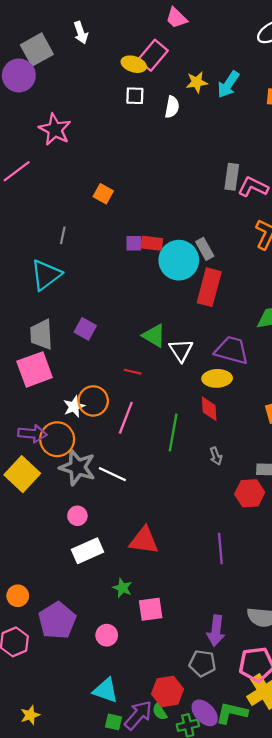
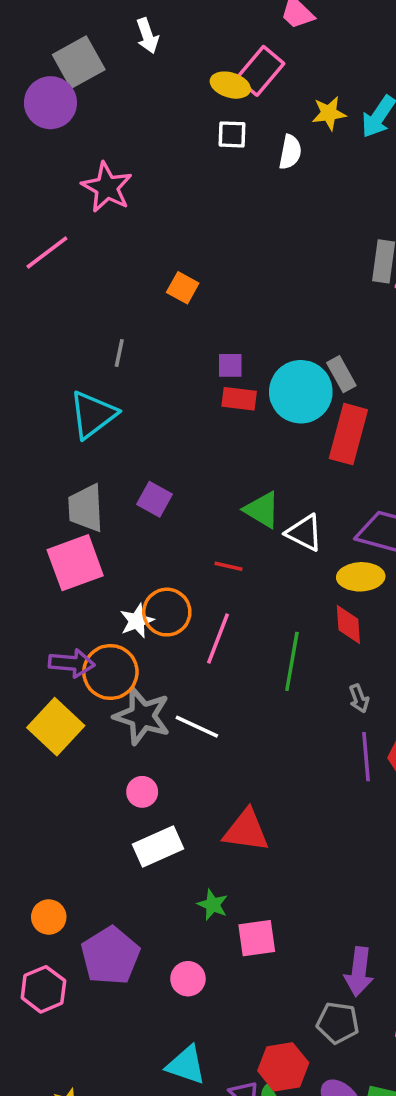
red rectangle: (152, 243) -> (239, 399), moved
white triangle: (181, 350) -> (304, 533), turned -30
purple line: (220, 548) -> (366, 757), moved

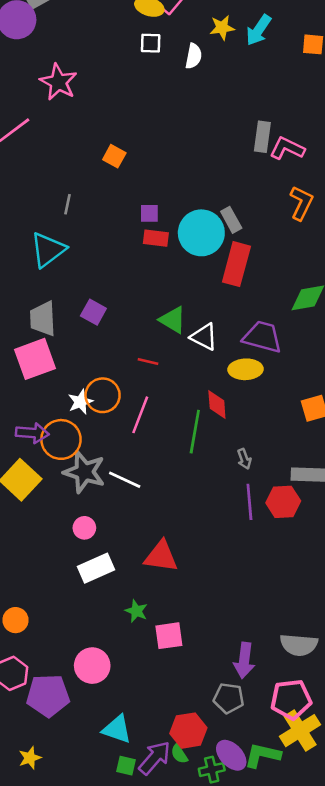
red diamond: (348, 624) -> (217, 404), moved
purple pentagon: (110, 956) -> (48, 695), moved, turned 30
pink circle: (188, 979) -> (92, 666), moved, size x1.4

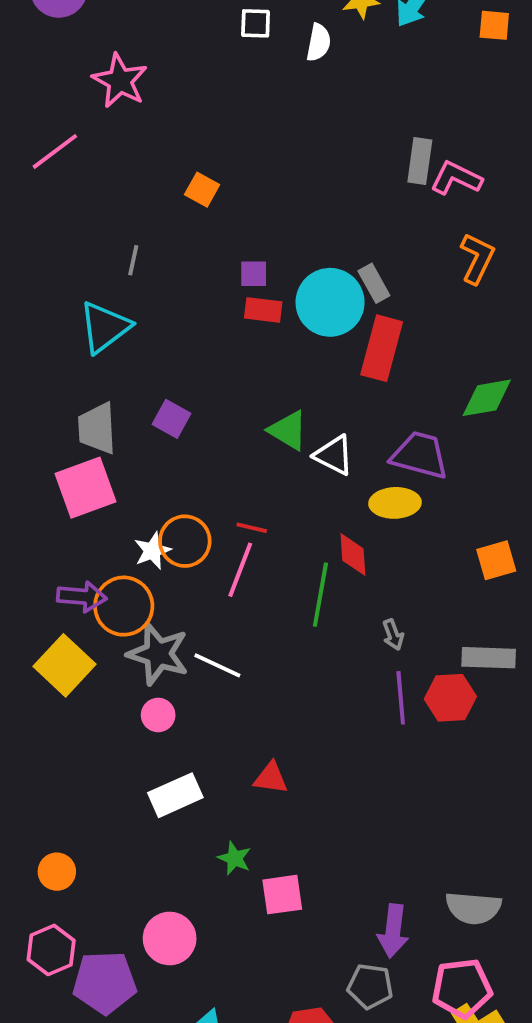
red line: (148, 362) -> (252, 528), moved
pink circle: (84, 528) -> (158, 715), moved
red triangle: (161, 556) -> (271, 778), size x0.7

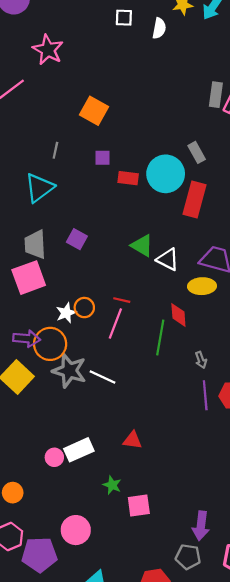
orange square: (202, 190) -> (94, 111), size x1.5
purple square: (254, 274) -> (102, 158), moved
gray rectangle: (374, 283) -> (197, 152), moved
orange circle: (185, 541) -> (84, 308), size x0.7
pink circle: (158, 715) -> (54, 457), moved

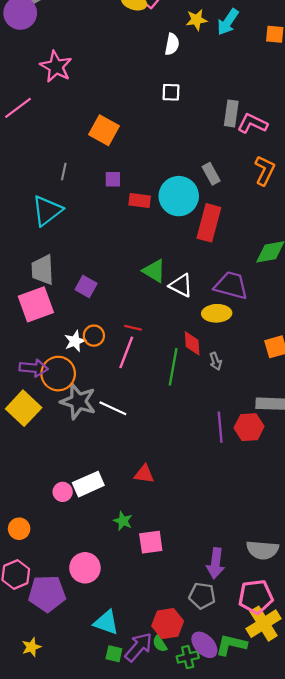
white square: (124, 18) -> (171, 92), moved
purple square: (77, 239) -> (86, 286), moved
gray arrow: (201, 360) -> (216, 361), moved

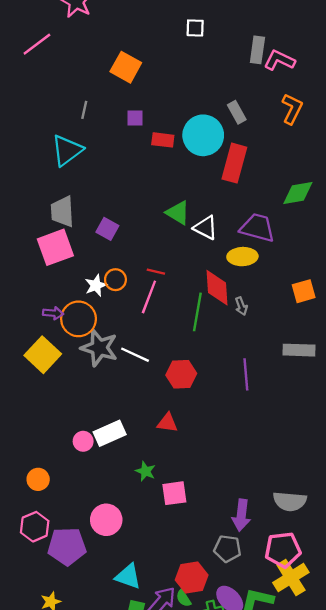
red diamond: (192, 343) -> (217, 288), size x1.4
purple arrow: (34, 368) -> (53, 313), size x0.7
red hexagon: (249, 427) -> (181, 374), moved

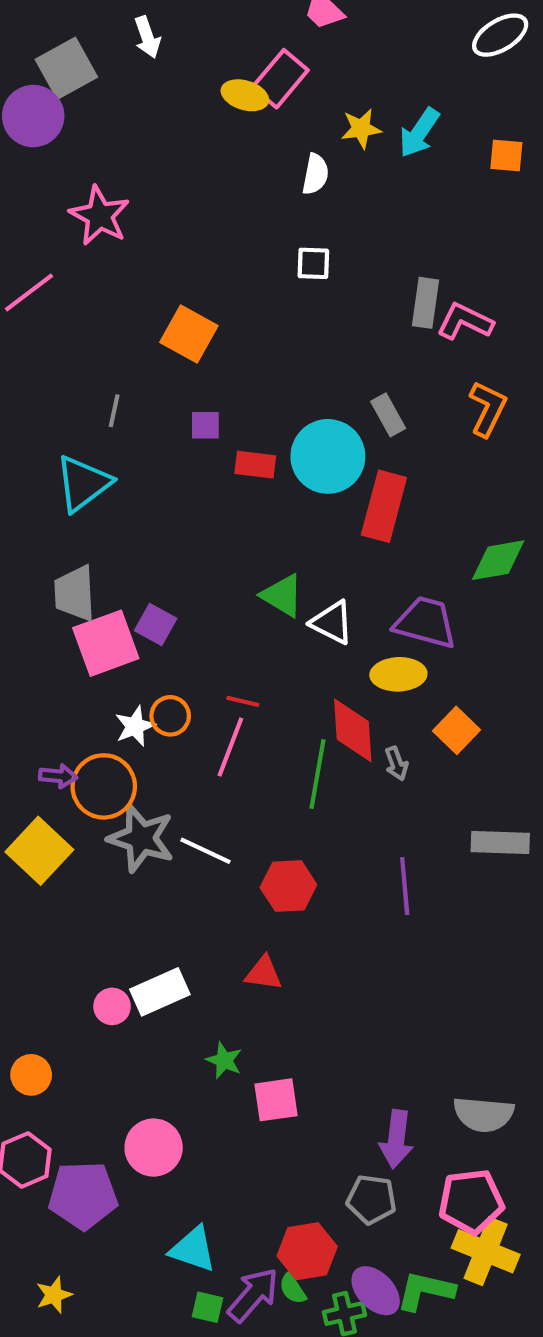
pink square: (55, 247) -> (106, 643), moved
orange square: (304, 291) -> (457, 730), moved, turned -30
yellow cross: (291, 577) -> (486, 1251), turned -36

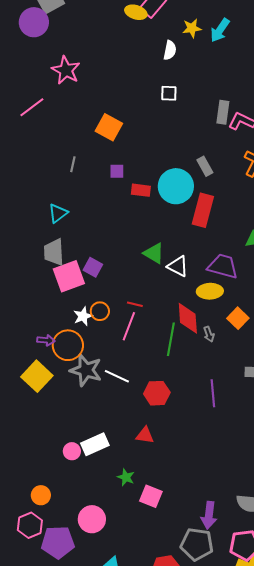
cyan triangle: (83, 483) -> (58, 213), moved, size x0.7
orange circle: (31, 1075) -> (41, 495), moved
pink square: (276, 1100) -> (151, 496), turned 30
gray pentagon: (371, 1199) -> (197, 544), size x1.4

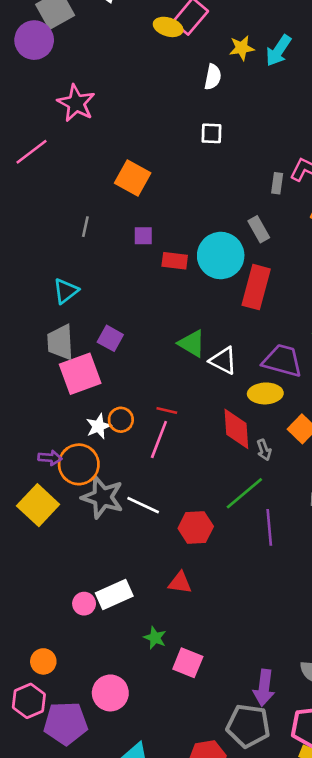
gray rectangle: (223, 112) -> (277, 183), moved, size x0.7
purple square: (93, 267) -> (110, 338), moved
green line: (171, 339) -> (244, 493), moved, turned 40

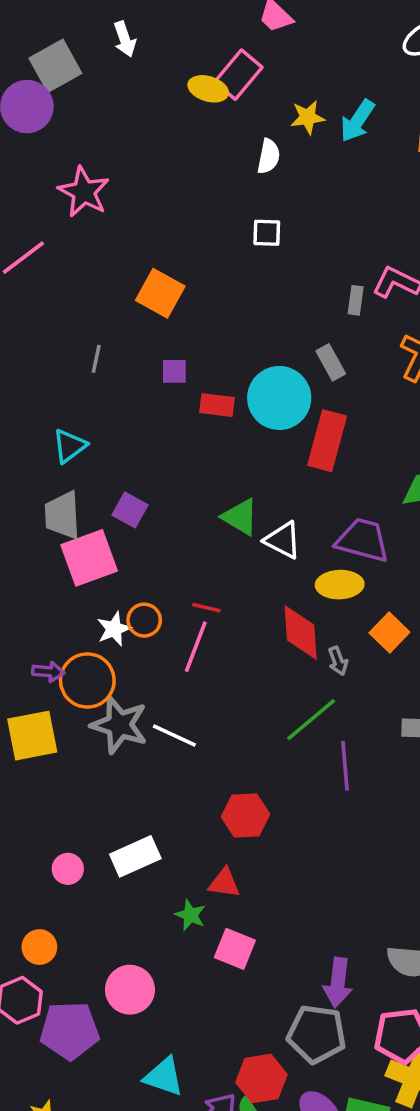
yellow square: (38, 505) -> (32, 736), turned 36
red hexagon: (196, 527) -> (245, 816), moved
red triangle: (180, 583) -> (224, 883), moved
pink circle: (84, 604) -> (68, 869), moved

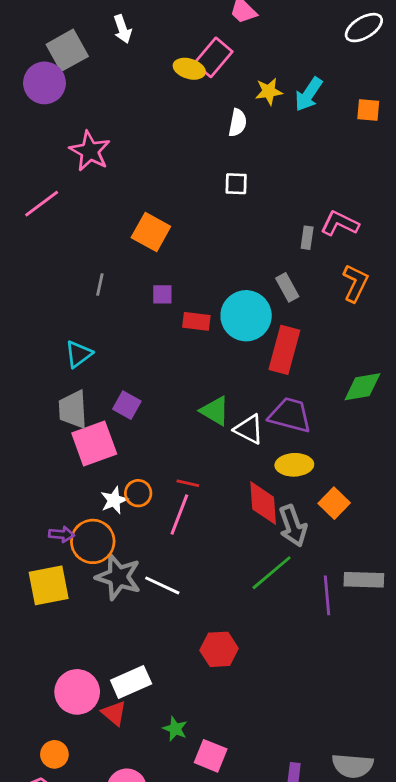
purple trapezoid: (363, 540) -> (290, 415), moved
gray arrow: (338, 661) -> (293, 526), size x1.8
purple line: (345, 766) -> (327, 595), moved
pink circle: (68, 869) -> (77, 692), size x1.8
red triangle: (224, 883) -> (114, 713), moved, turned 32

